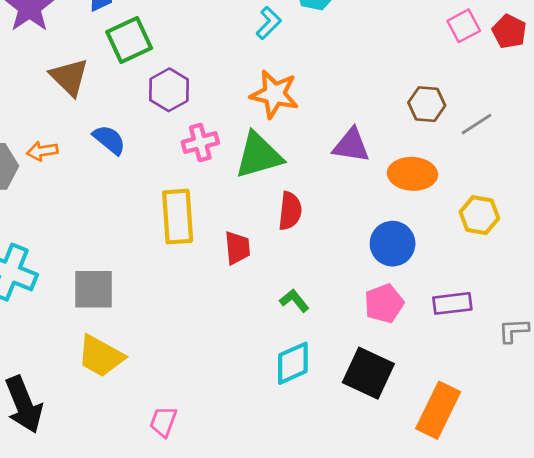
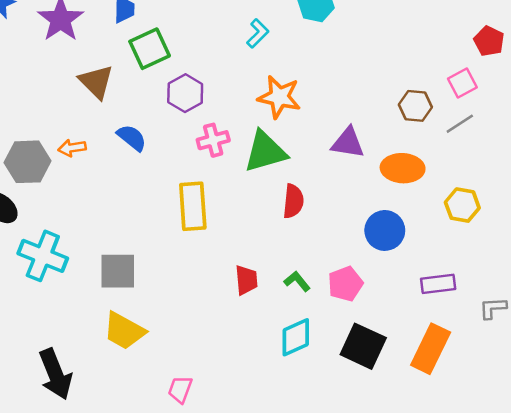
cyan L-shape: (269, 23) -> (258, 33), moved
pink square: (464, 26) -> (462, 83), moved
red trapezoid: (237, 248) -> (246, 280), moved
pink pentagon: (384, 303) -> (345, 284), moved
orange rectangle: (438, 410) -> (431, 349), moved

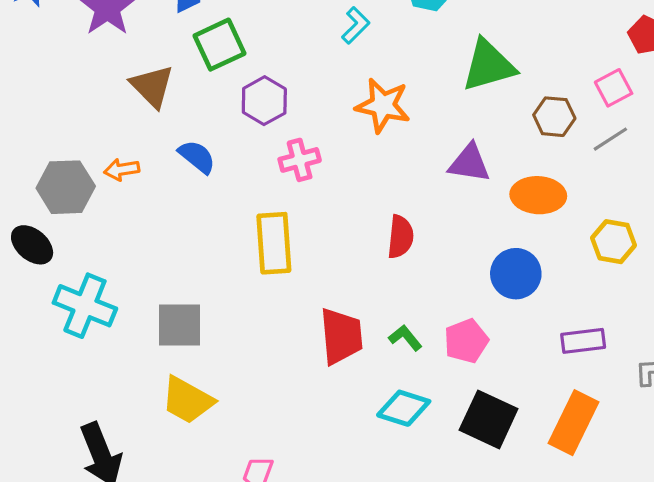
green triangle: (265, 152) -> (489, 65), moved
red trapezoid: (246, 280) -> (341, 336), size x1.5
cyan diamond: (296, 337) -> (404, 408), turned 42

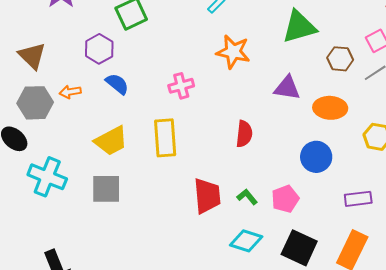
brown triangle: (152, 86) -> (32, 56), moved
purple hexagon: (264, 101) -> (99, 49), moved
yellow trapezoid: (187, 400) -> (111, 141), moved, turned -57

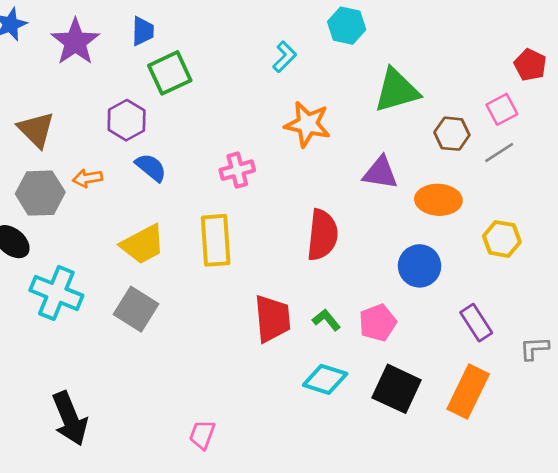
red semicircle: (244, 134) -> (322, 235), size x1.4
gray square: (106, 189) -> (136, 309), turned 32
purple rectangle: (358, 199) -> (476, 323), turned 64

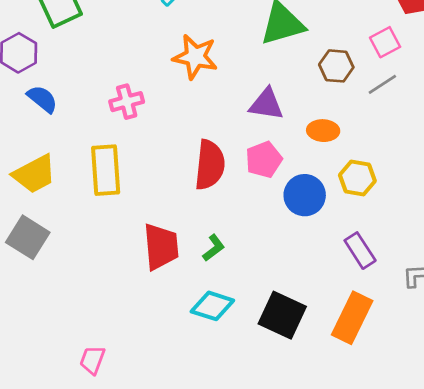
orange ellipse: (438, 200) -> (323, 131), size x0.7
yellow hexagon: (502, 239) -> (357, 178), moved
green L-shape: (326, 320) -> (214, 248), turned 92
pink pentagon: (378, 323) -> (264, 160), moved

